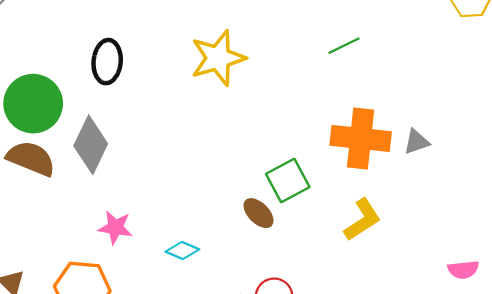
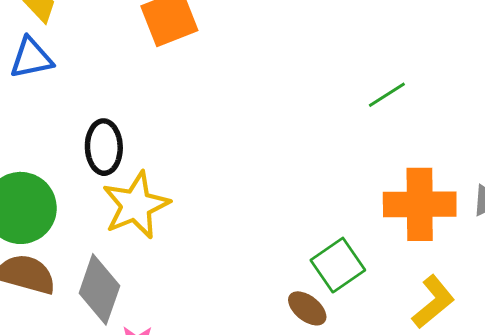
yellow star: (218, 58) -> (136, 205), moved
gray diamond: (91, 145) -> (99, 289), moved

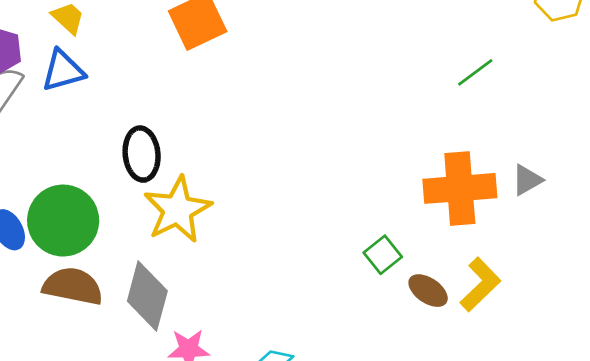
green line: (387, 95) -> (475, 72), moved
green square: (338, 265) -> (383, 255), size x0.7
brown ellipse: (307, 308) -> (428, 291), moved

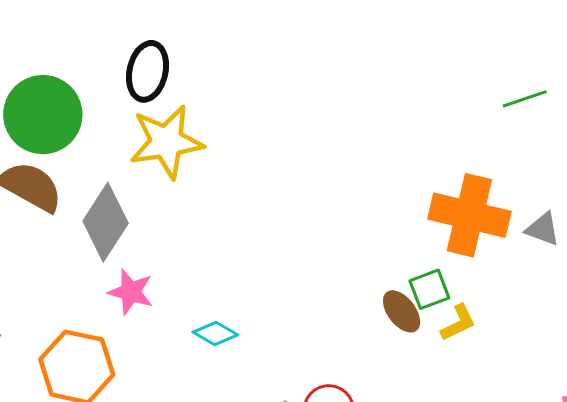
gray triangle: (527, 180) -> (543, 229), turned 32
green square: (383, 255) -> (429, 289), moved
yellow L-shape: (480, 284) -> (458, 323), size x0.7

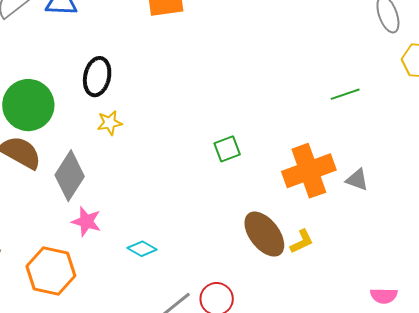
yellow star: (166, 142) -> (110, 123), size x0.5
orange cross: (469, 215) -> (309, 171), turned -33
green square: (429, 289) -> (227, 149), moved
brown ellipse: (402, 311) -> (264, 234), size x1.6

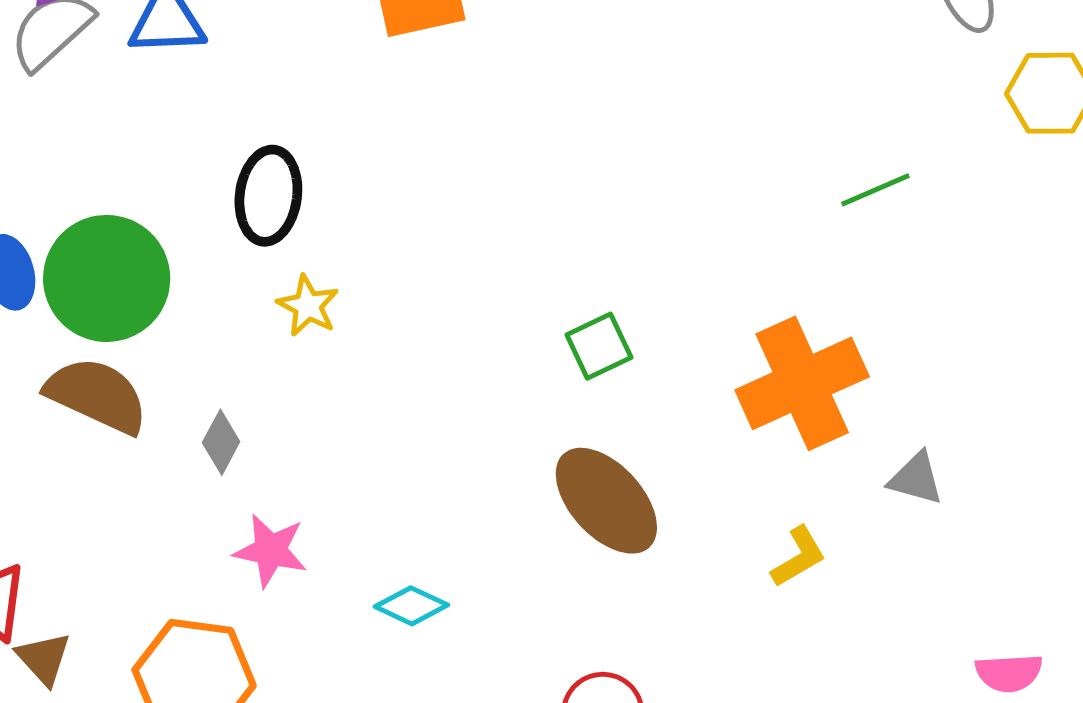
yellow star: (110, 123) -> (308, 306), turned -30
gray diamond: (70, 176) -> (221, 442), size x0.5
gray triangle: (357, 180) -> (916, 479), moved
brown ellipse: (264, 234) -> (606, 501), moved

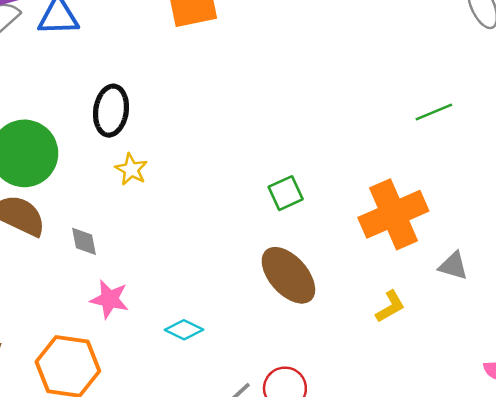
gray diamond: (221, 442) -> (84, 241), turned -40

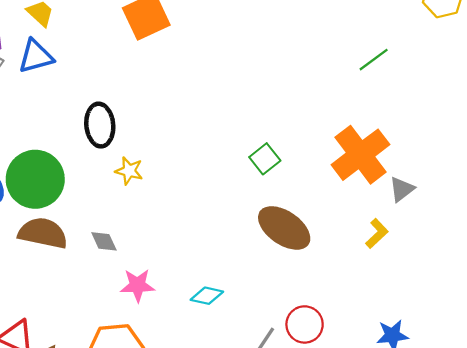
gray triangle: (453, 266) -> (402, 189), moved, turned -40

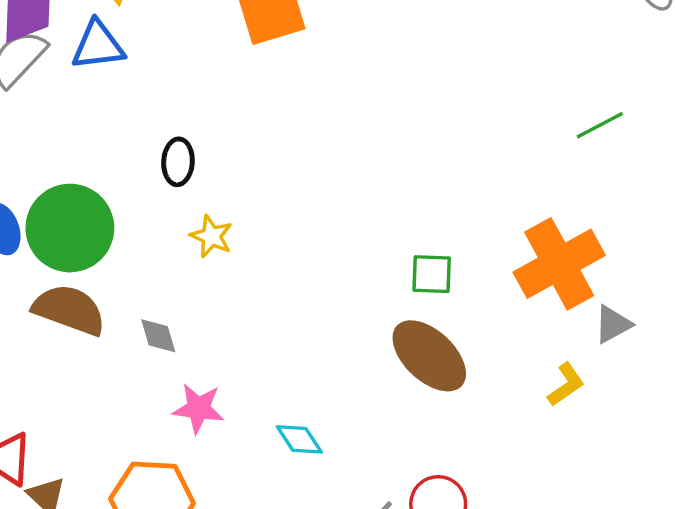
black ellipse: (100, 125) -> (178, 162), size x0.7
green square: (265, 159) -> (432, 274), moved, turned 32
cyan diamond: (207, 296) -> (299, 439), turned 36

